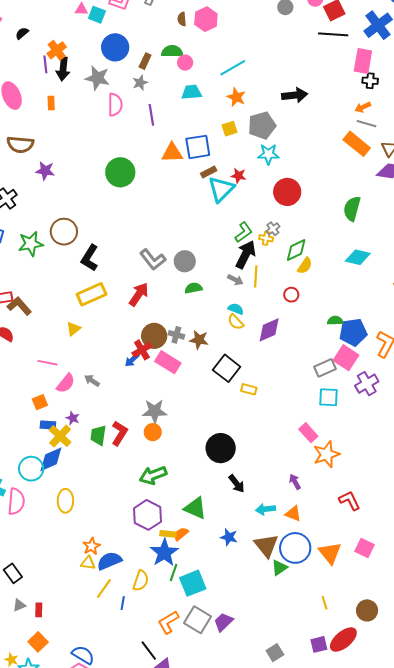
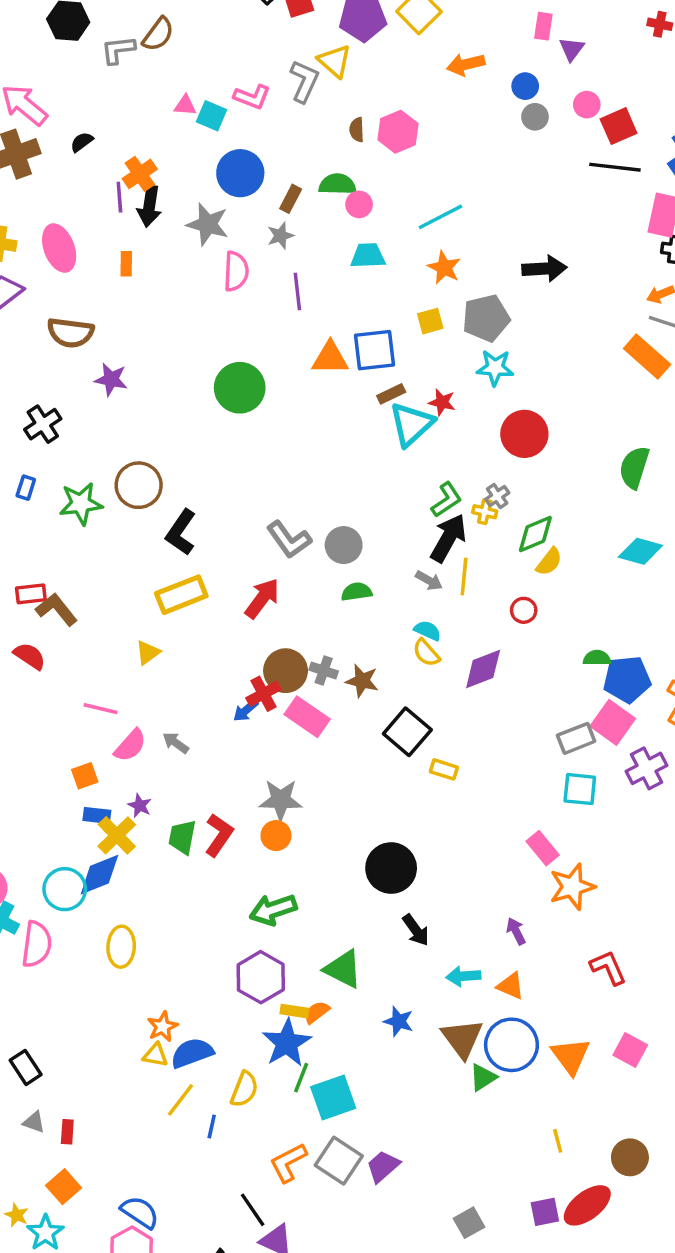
gray triangle: (19, 605) -> (34, 1122), turned 40

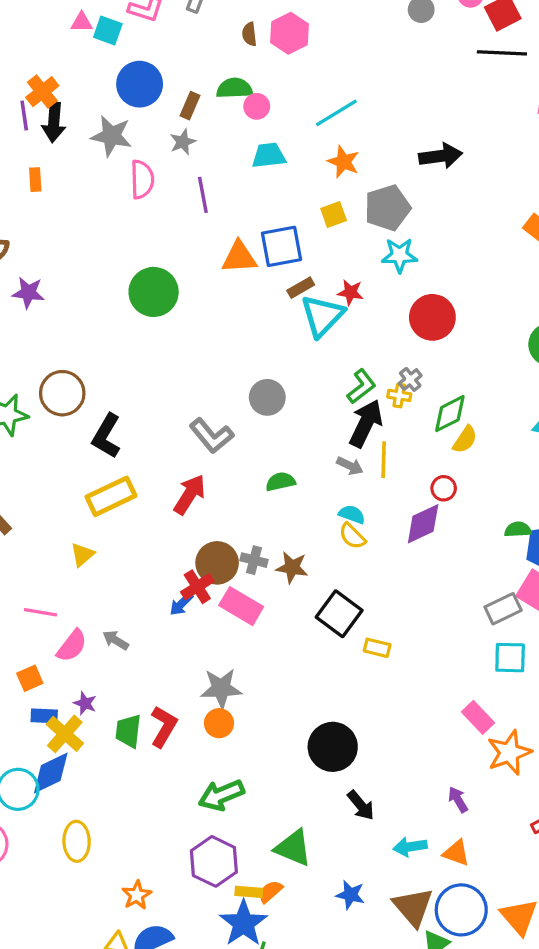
gray circle: (344, 545) -> (267, 397), moved
purple diamond: (483, 669) -> (423, 524), moved
orange star: (163, 1027) -> (137, 895), moved

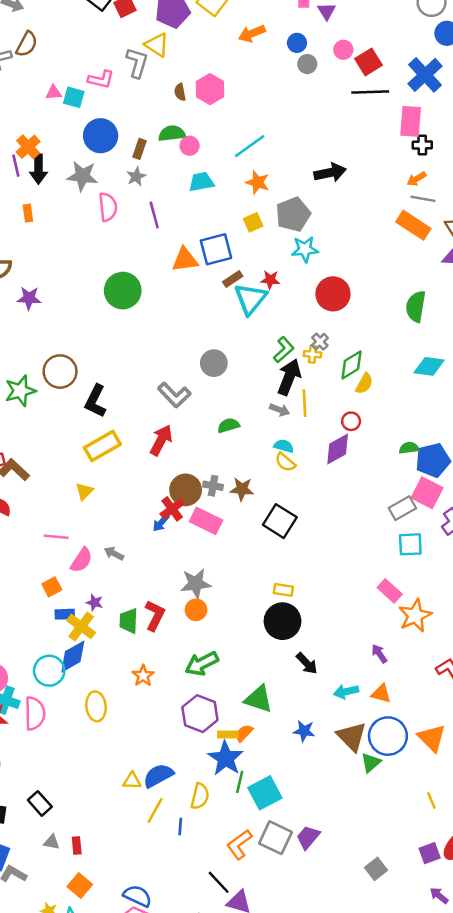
yellow rectangle: (377, 648) -> (283, 590), moved
orange star: (137, 895) -> (143, 676), moved

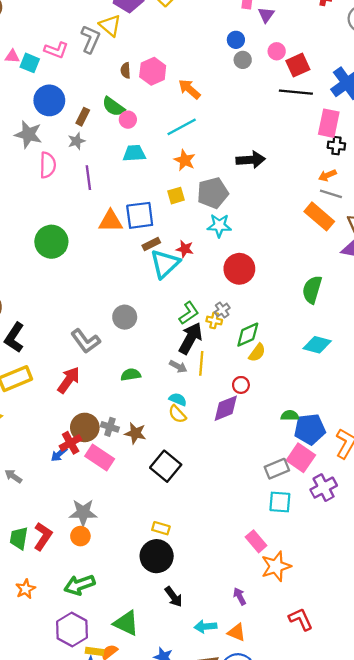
orange arrow: (252, 34) -> (189, 89), moved, turned 55
green semicircle: (172, 133) -> (113, 107), turned -145

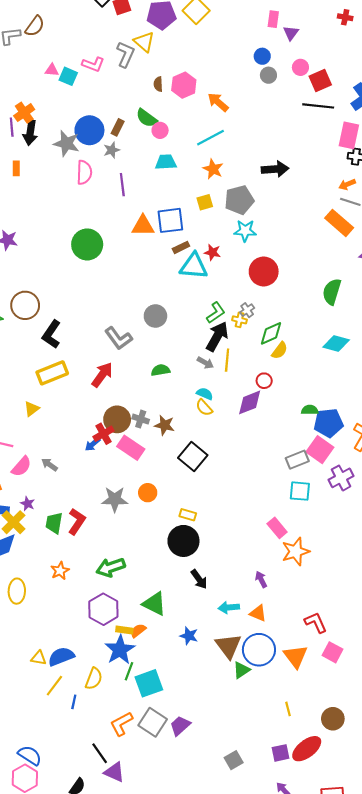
blue circle: (49, 100) -> (89, 130), moved
cyan triangle: (165, 264) -> (194, 266), turned 48
orange circle: (80, 536) -> (148, 493), moved
red L-shape: (301, 619) -> (316, 622), moved

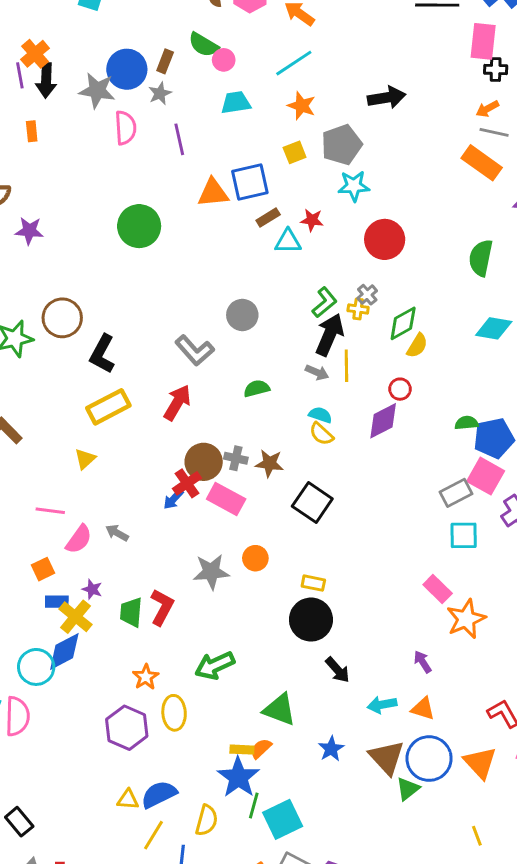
cyan triangle: (194, 266) -> (288, 241), size x0.7
yellow ellipse: (17, 591) -> (174, 713), moved
purple hexagon: (103, 609) -> (127, 728), moved
blue star: (189, 636) -> (331, 749), turned 30

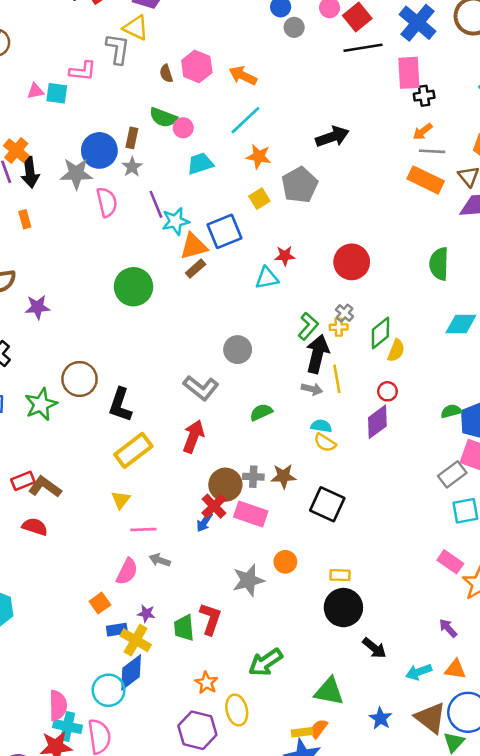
cyan star: (354, 186) -> (176, 221), moved
brown rectangle: (268, 218) -> (196, 269), moved
pink line: (50, 511) -> (143, 529), moved

